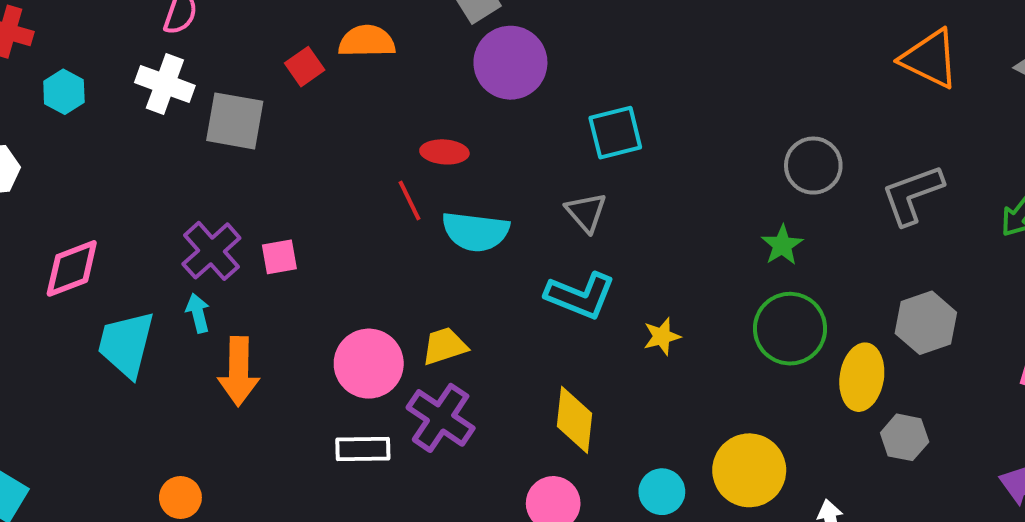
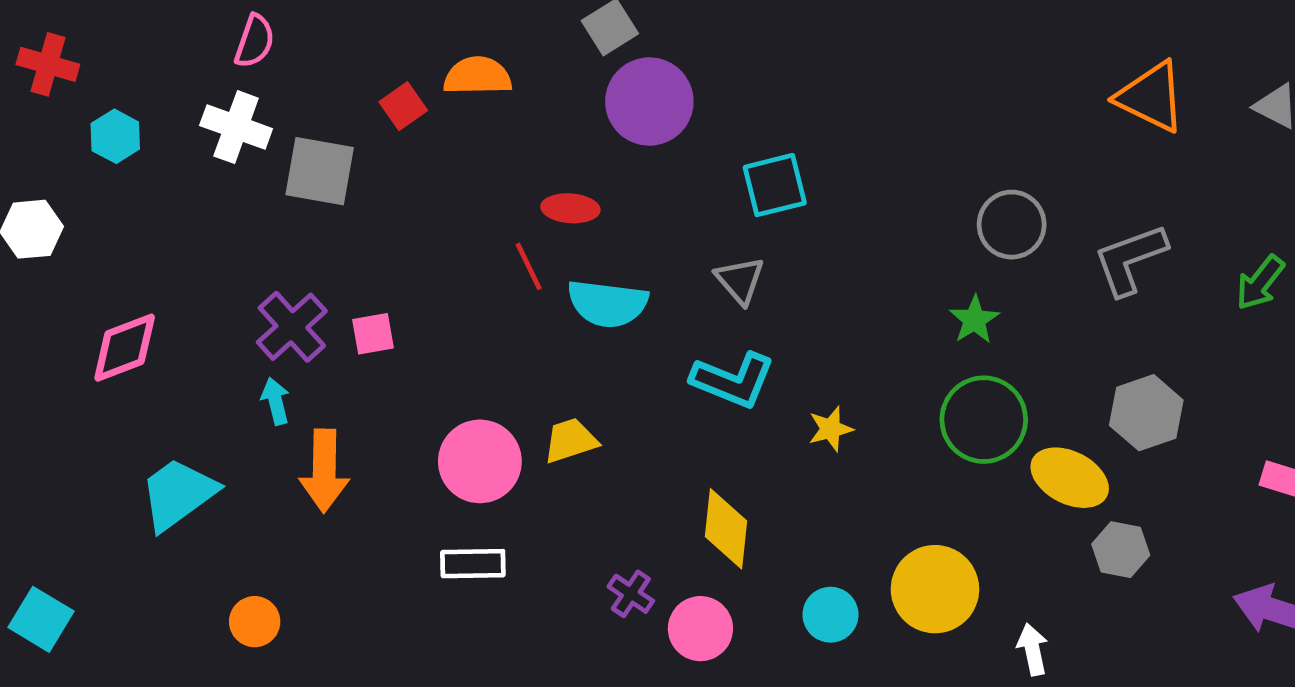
cyan trapezoid: (126, 344) -> (178, 494), moved, turned 40
yellow ellipse: (862, 377) -> (1070, 478), turned -72
purple cross: (441, 418) -> (631, 594), moved, size x0.6

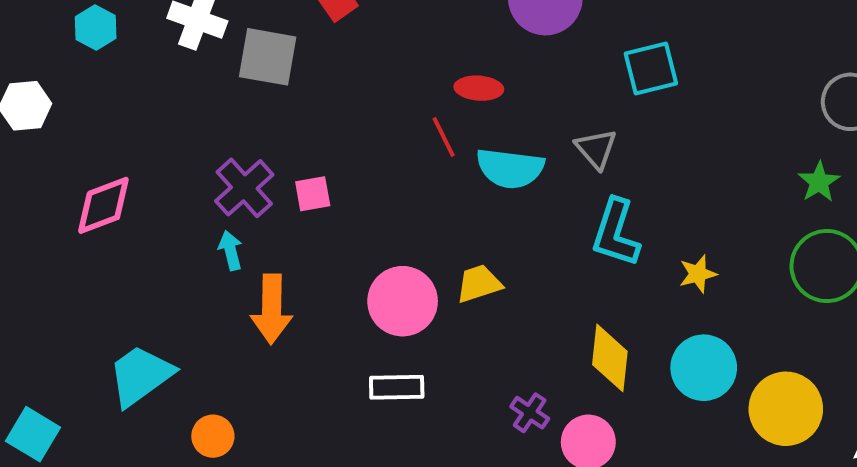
gray triangle: (740, 280) -> (596, 149), moved
cyan L-shape: (733, 380) -> (616, 233), turned 86
cyan trapezoid: (178, 494) -> (141, 376), moved
cyan circle: (830, 615) -> (704, 368), moved, size x1.4

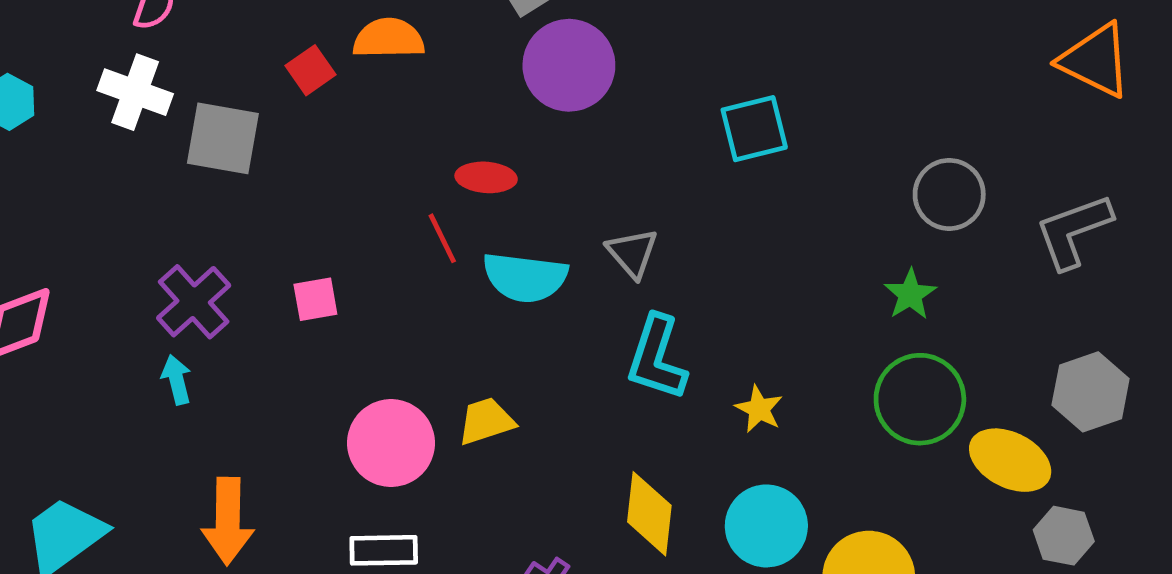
cyan square: (651, 69) -> (754, 129), moved
pink square: (313, 194) -> (315, 299), moved
yellow star: (698, 274) -> (759, 409), turned -30
orange arrow: (272, 309) -> (228, 521), moved

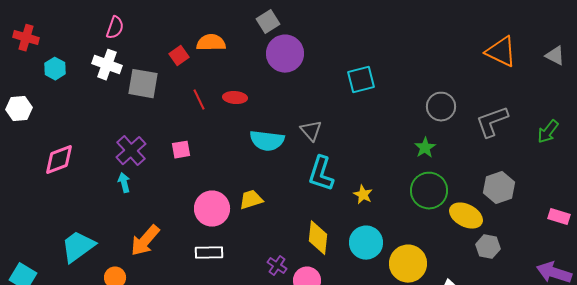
red ellipse: (486, 177) -> (235, 98), moved
red line: (442, 238) -> (199, 100), moved
orange arrow: (228, 521) -> (145, 241), turned 40

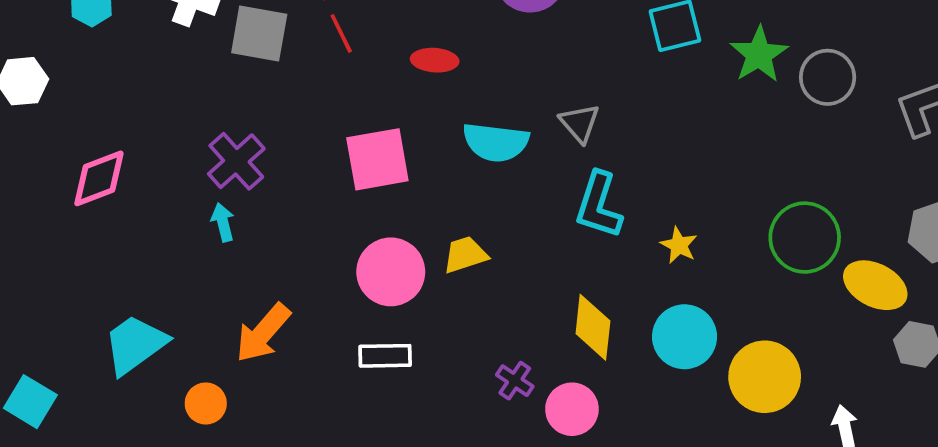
red line: (199, 100) -> (341, 33), moved
green star: (425, 148) -> (759, 54), moved, size x1.4
pink square: (181, 150) -> (377, 159), moved, size x1.8

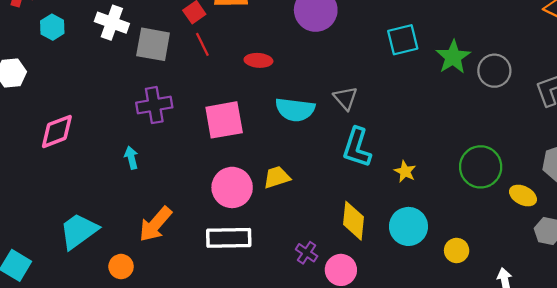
purple cross: (236, 161) -> (154, 105), moved, turned 32
yellow ellipse: (875, 285) -> (523, 196), size x0.7
white rectangle: (385, 356) -> (229, 238), size x1.4
yellow circle: (765, 377) -> (457, 250), size x0.6

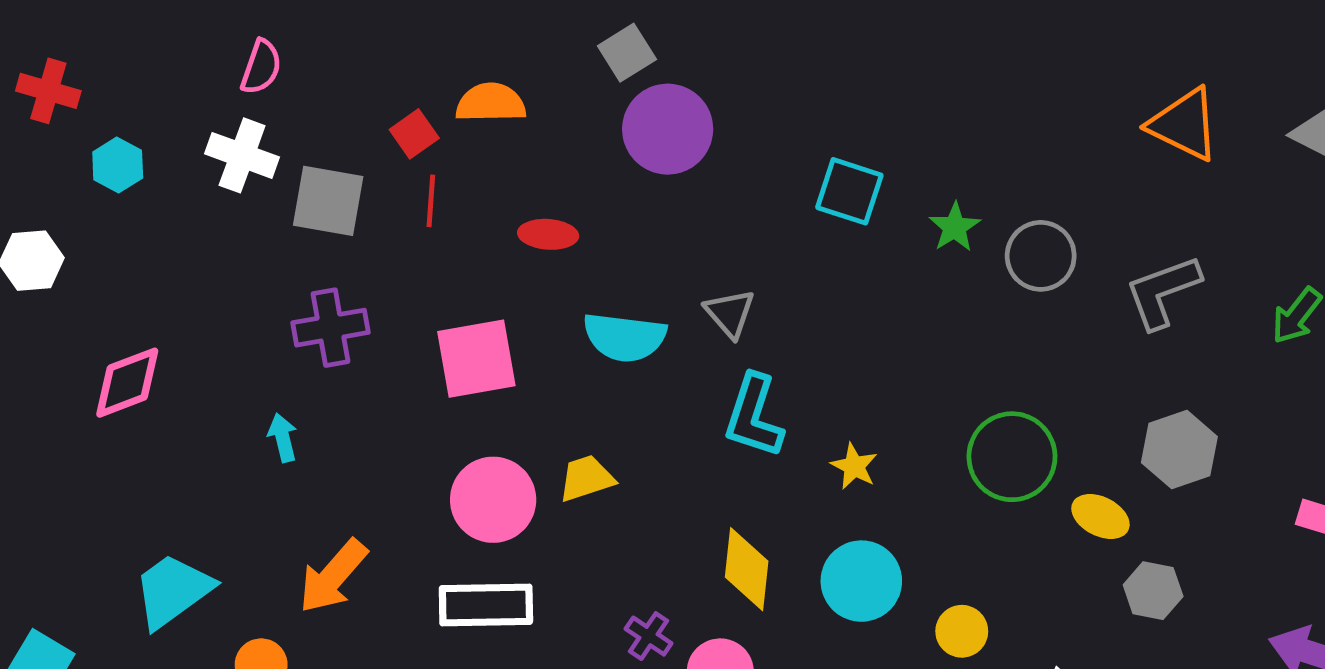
cyan square: (403, 40) -> (849, 191), turned 32
red line: (202, 44) -> (431, 201), turned 30
green star: (453, 57) -> (955, 227), size x0.7

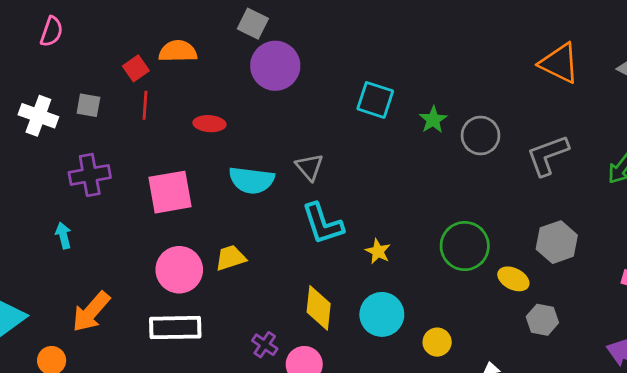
gray square: (627, 53) -> (253, 24), turned -32
white cross: (242, 155) -> (38, 116), moved
gray square: (328, 201) -> (88, 105), size x0.6
cyan L-shape: (754, 416) -> (323, 224), turned -36

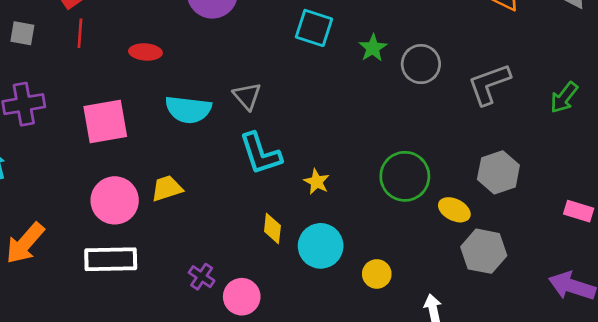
yellow diamond: (319, 308) -> (272, 229), moved, size x0.7
gray hexagon: (542, 320) -> (484, 251), size x1.4

